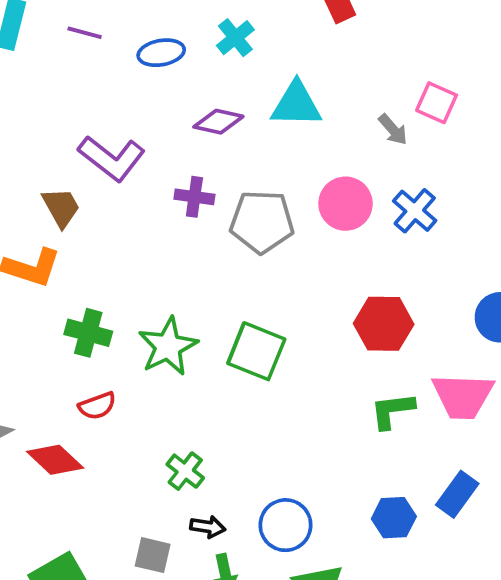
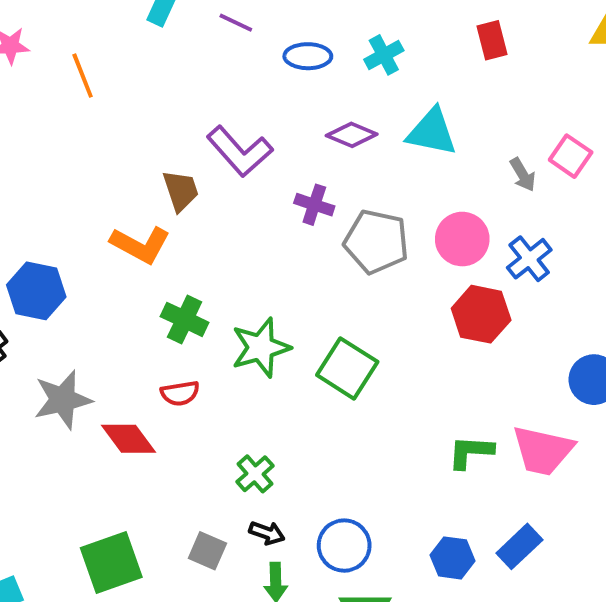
red hexagon: (384, 324) -> (481, 314), moved

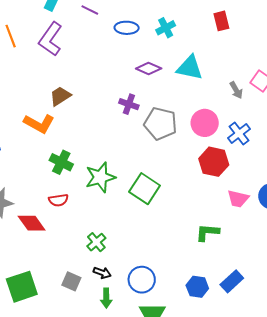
purple L-shape: (240, 151) -> (50, 39), moved, turned 76
brown trapezoid: (181, 191) -> (60, 96), turned -105
pink trapezoid: (543, 451) -> (238, 199), moved, size x0.7

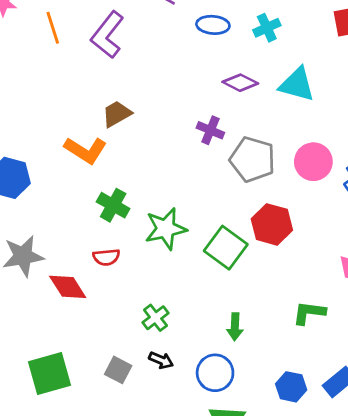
red hexagon: (214, 162) -> (272, 224), moved
green arrow: (106, 298) -> (235, 327), moved

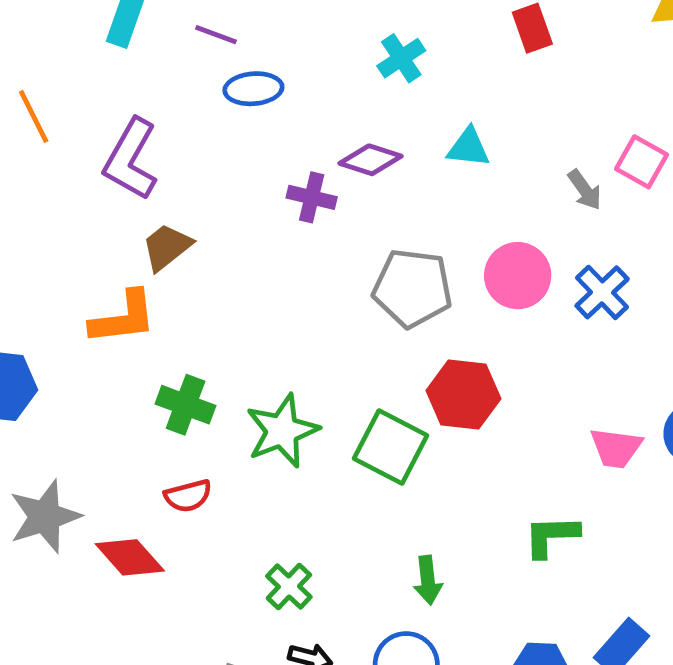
blue ellipse: (213, 25) -> (253, 89), moved
purple L-shape: (107, 35) -> (131, 159), moved
cyan triangle: (297, 84) -> (468, 147), size x0.7
purple cross: (210, 130) -> (312, 197), moved
orange L-shape: (85, 150) -> (123, 318), turned -30

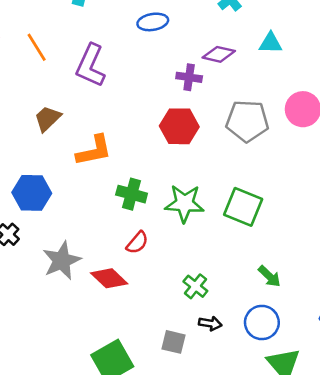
brown trapezoid: (167, 247) -> (48, 118), moved
red hexagon: (463, 395) -> (179, 126), moved
green star: (282, 431) -> (184, 203), turned 30
red semicircle: (188, 496) -> (137, 243), turned -30
green arrow: (428, 580) -> (269, 276), turned -35

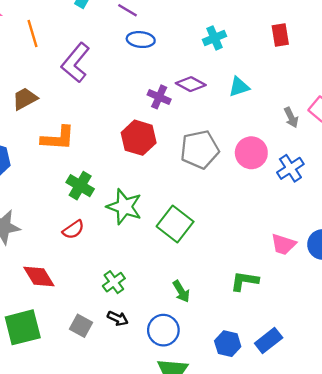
cyan triangle: (270, 43) -> (239, 87), turned -35
gray pentagon: (247, 121) -> (200, 150), turned -30
red diamond: (109, 278) -> (39, 276), moved

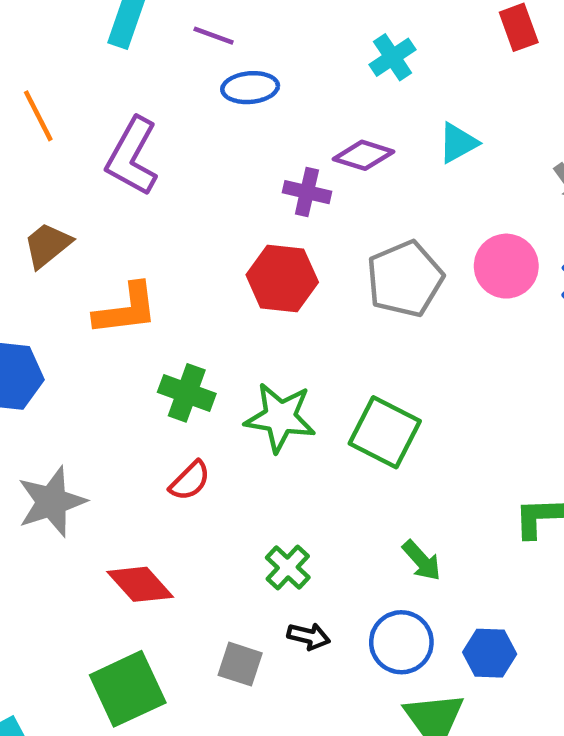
blue hexagon: (228, 344) -> (490, 653), moved

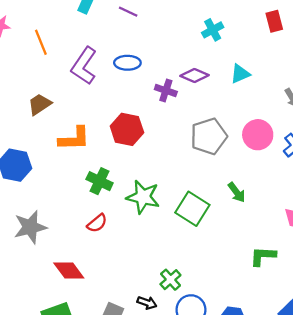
blue ellipse: (250, 88) -> (127, 63), moved
red hexagon: (282, 279) -> (127, 129), moved
green arrow: (422, 561) -> (237, 192), moved
green cross: (288, 568) -> (170, 280), moved

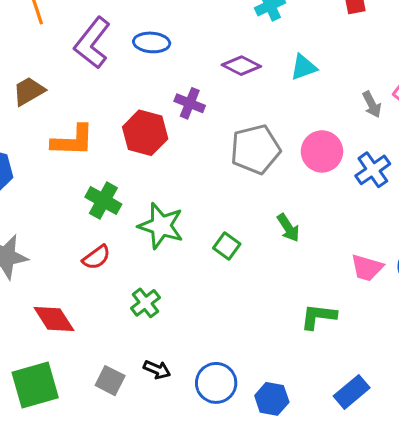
purple cross: (166, 91) -> (190, 103), moved
green square: (192, 209) -> (227, 246), size x0.6
green cross: (170, 280) -> (145, 303), moved

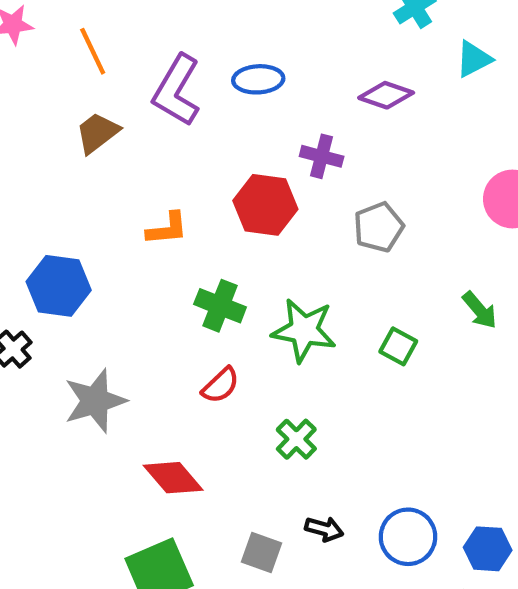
cyan triangle: (303, 67) -> (474, 59), moved
brown trapezoid: (29, 91) -> (97, 133), moved
orange L-shape: (73, 141) -> (167, 229), size x0.7
gray pentagon: (255, 149) -> (379, 227), moved, size x0.7

